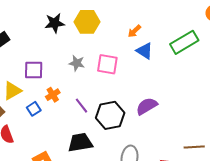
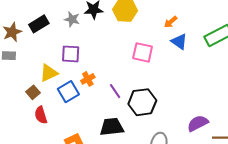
gray star: (77, 63) -> (72, 19), moved
purple semicircle: (147, 106) -> (198, 123), moved
blue square: (34, 109) -> (68, 92), size x1.5

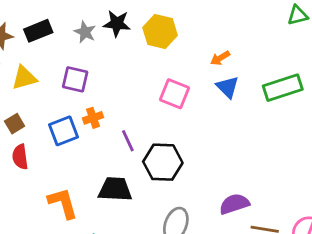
yellow triangle: (49, 73) -> (24, 78), moved

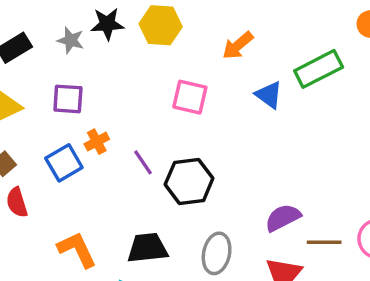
orange arrow: (220, 58) -> (238, 46), size x1.4
blue triangle: (228, 87) -> (269, 95), moved
black trapezoid: (115, 189) -> (147, 248), moved

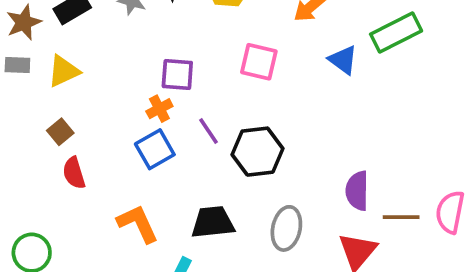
purple square: (68, 99) -> (177, 75), moved
blue square: (64, 163) -> (155, 149), moved
purple semicircle: (283, 218) -> (357, 191), turned -63

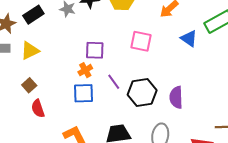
blue square: (155, 149) -> (83, 93), turned 30
purple semicircle: (357, 191) -> (176, 97), moved

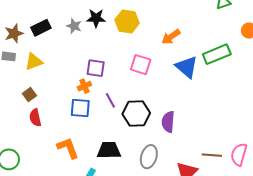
blue triangle: (189, 38) -> (187, 67), size x1.4

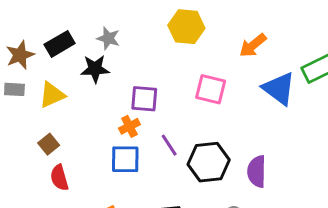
black star: (96, 18) -> (95, 69), moved

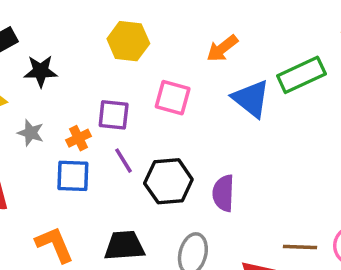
yellow hexagon: (186, 27) -> (128, 41), moved
gray star: (108, 38) -> (31, 133), moved
purple square: (144, 99) -> (114, 115), moved

